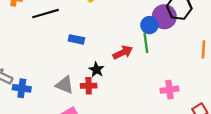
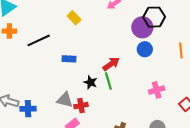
blue circle: (149, 25) -> (145, 49), moved
green line: (146, 43) -> (108, 81), moved
red cross: (89, 86) -> (81, 106), moved

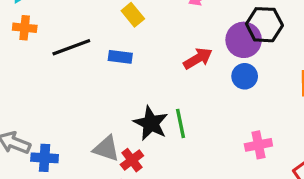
blue rectangle: (69, 59) -> (120, 57), moved
red arrow: (111, 64) -> (198, 58), moved
black star: (90, 82) -> (151, 123), size x1.5
red cross: (81, 106) -> (132, 160), turned -32

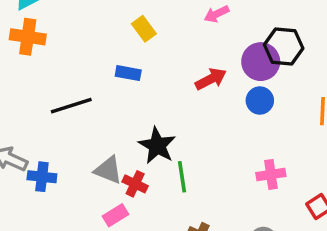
orange cross: (25, 28) -> (28, 37), size x1.4
black line: (71, 47) -> (71, 106), moved
green line: (181, 123) -> (182, 177), moved
red cross: (132, 160) -> (135, 184), turned -30

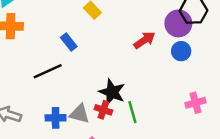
blue rectangle: (128, 73) -> (69, 42), moved, turned 48
blue cross: (42, 177) -> (56, 118), moved
red cross: (135, 184) -> (103, 110), moved

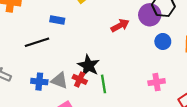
blue rectangle: (69, 42) -> (57, 20), turned -48
blue circle: (181, 51) -> (163, 41), moved

